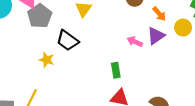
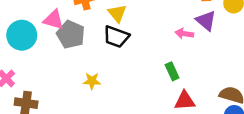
purple triangle: (156, 36) -> (206, 21), turned -30
black trapezoid: (67, 40) -> (116, 37), moved

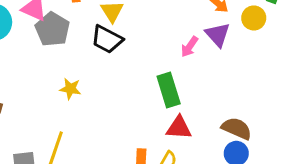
pink arrow: (184, 34) -> (189, 47), turned -72
green rectangle: (172, 71) -> (169, 90), size x1.5

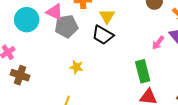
gray pentagon: (52, 29) -> (66, 26), turned 30

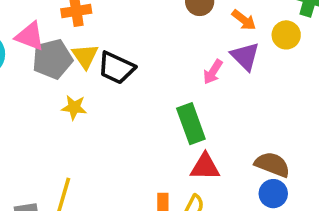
yellow triangle: (107, 16) -> (85, 56), moved
yellow star: (76, 67) -> (74, 107), moved

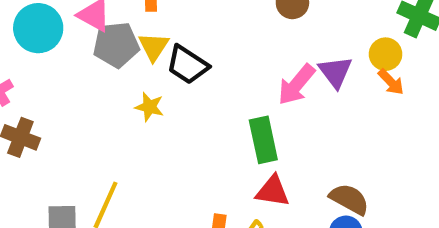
orange arrow: (244, 20) -> (391, 82), moved
pink arrow: (213, 72) -> (296, 85), size x1.5
yellow star: (74, 107) -> (149, 107), moved

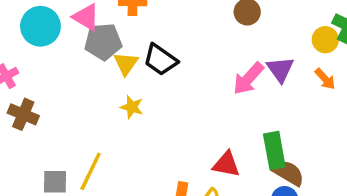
yellow triangle: (154, 47) -> (126, 64), moved
yellow circle: (386, 54) -> (325, 40), moved
yellow star: (149, 107) -> (132, 107), moved
green rectangle: (263, 140) -> (274, 150), moved

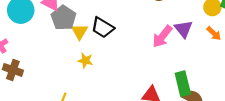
gray pentagon: (103, 42) -> (63, 18), turned -30

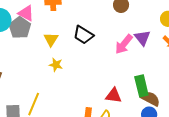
gray pentagon: (63, 18) -> (20, 28), moved
black trapezoid: (103, 28) -> (83, 35), moved

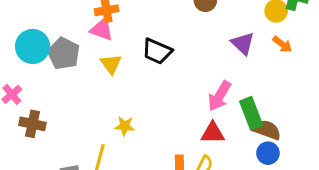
pink triangle: (26, 13) -> (102, 29), moved
pink arrow: (124, 44) -> (219, 96), moved
yellow star: (56, 65) -> (125, 126), moved

